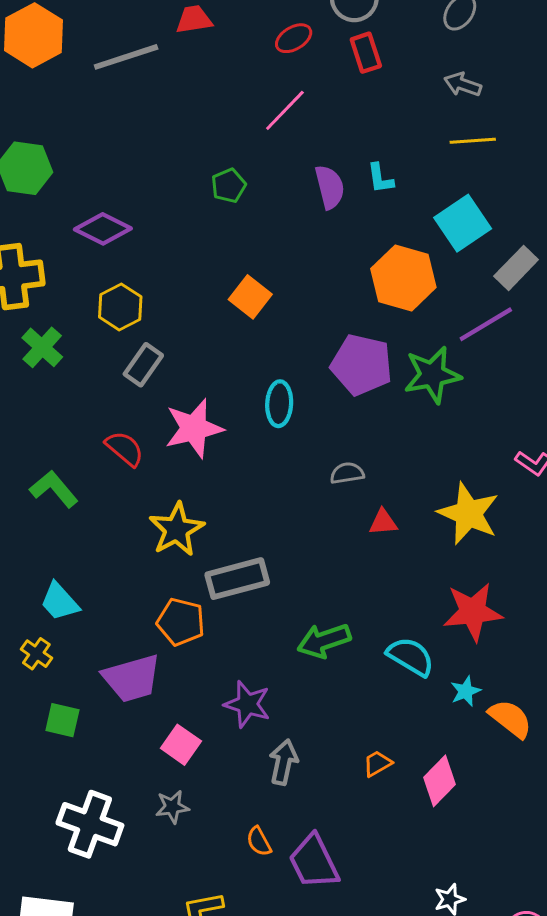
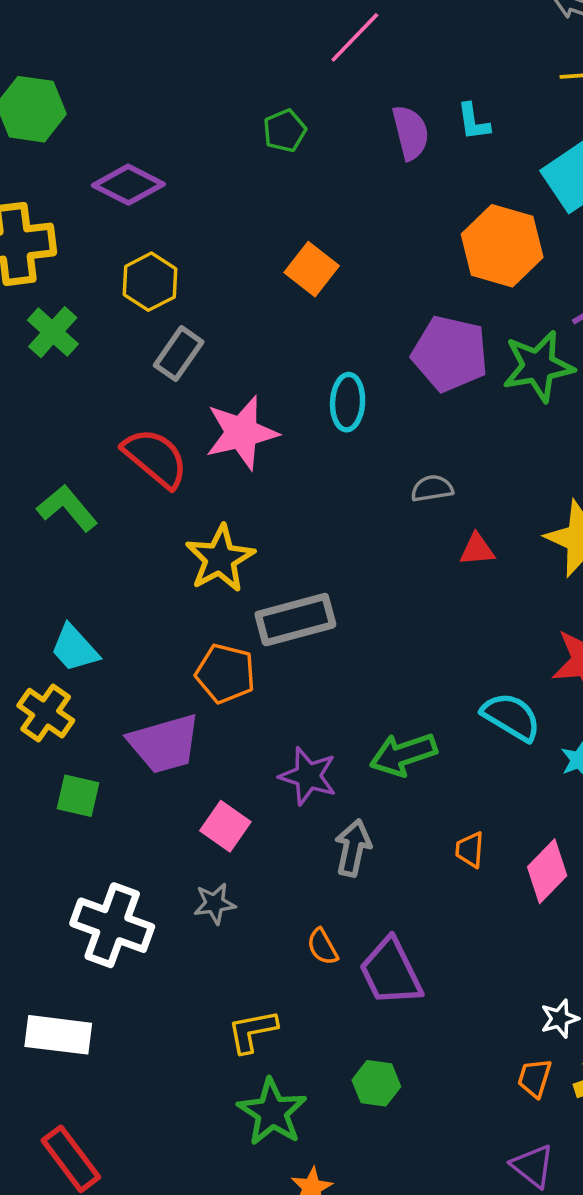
red semicircle: (125, 449) -> (155, 458), size x1.4
green arrow: (324, 641) -> (403, 754), moved
yellow cross: (36, 654) -> (46, 713), size x1.4
orange trapezoid: (377, 763) -> (470, 850), turned -56

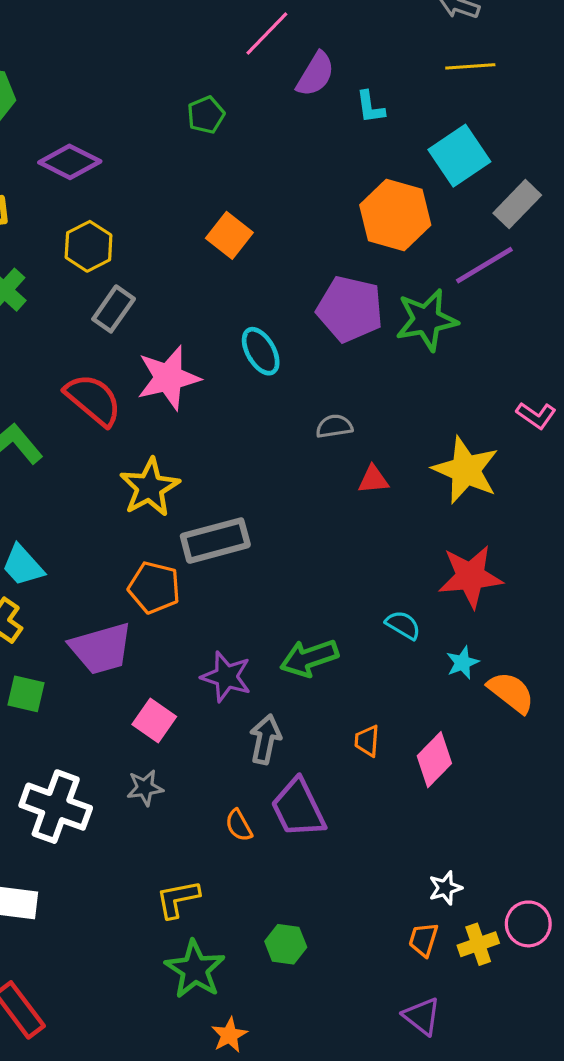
purple semicircle: (410, 133) -> (315, 74), moved, turned 45
cyan ellipse: (348, 402) -> (261, 351), turned -33
cyan semicircle: (511, 717) -> (403, 625), size x0.7
purple trapezoid: (391, 972) -> (298, 808), moved

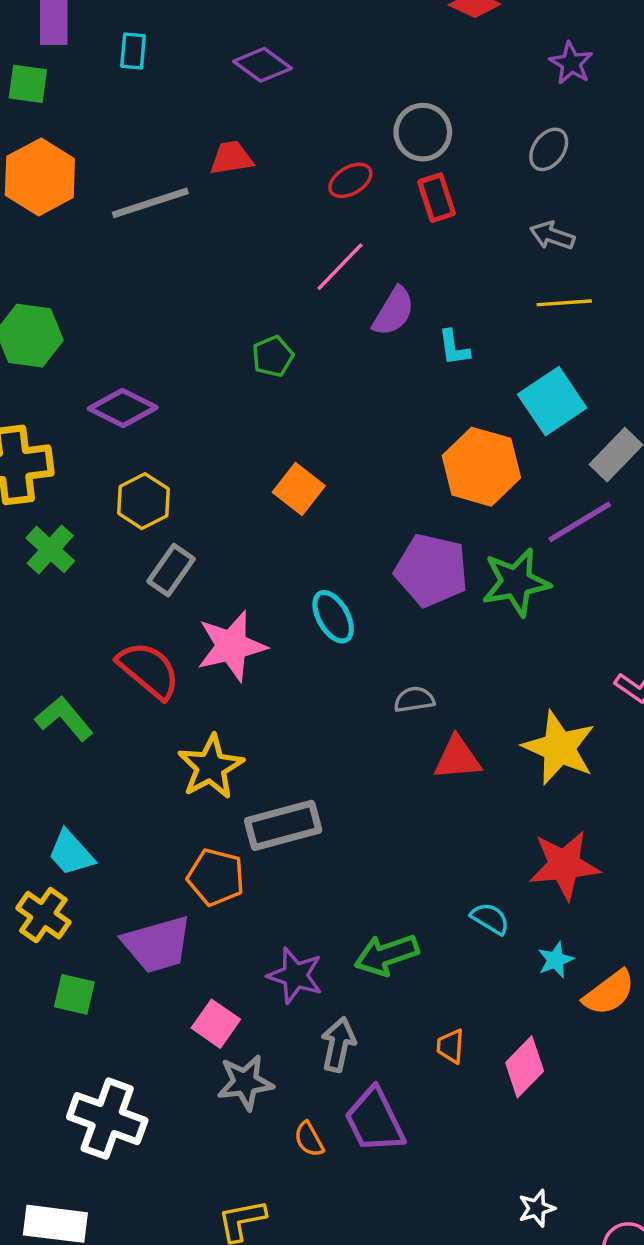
red triangle: (373, 480) -> (457, 758), size x1.4
orange semicircle: (511, 692) -> (609, 993), turned 105
gray star: (145, 788) -> (245, 1082), moved, size x1.4

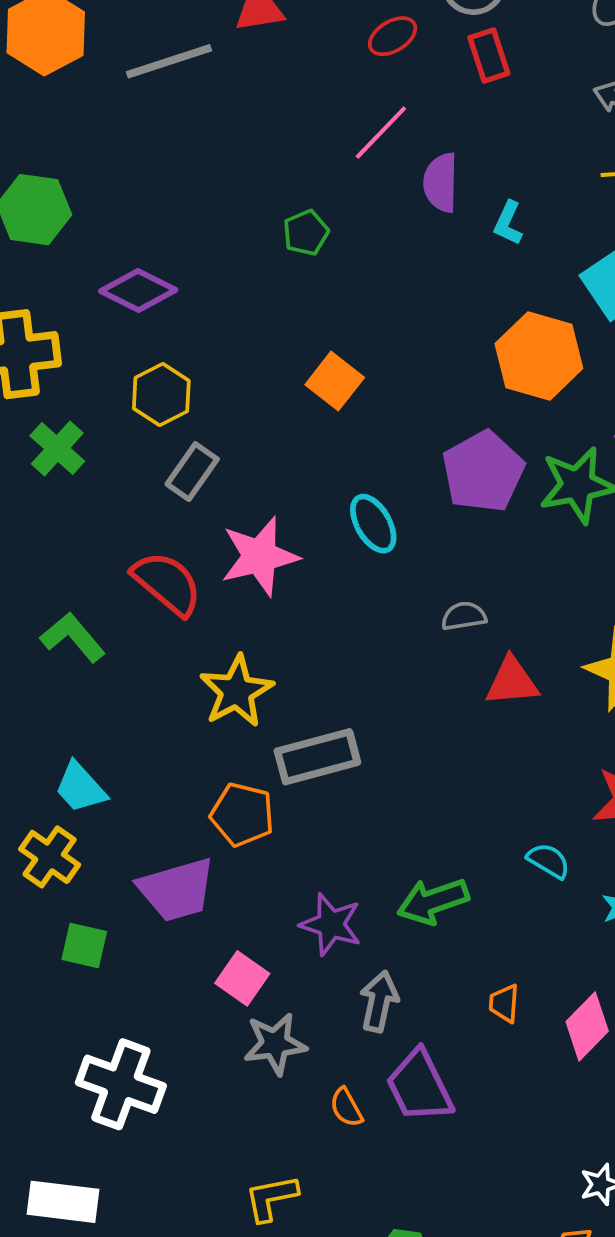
purple semicircle: (394, 311) -> (441, 183), turned 150
cyan L-shape: (454, 348) -> (508, 223), turned 33
purple pentagon: (431, 570) -> (483, 472), turned 30

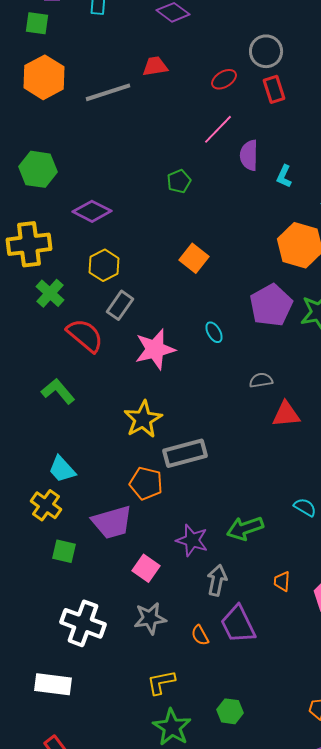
cyan ellipse: (373, 524) -> (214, 332), size x0.7
red semicircle: (167, 583) -> (85, 335), moved
gray star: (275, 1044) -> (150, 618), moved

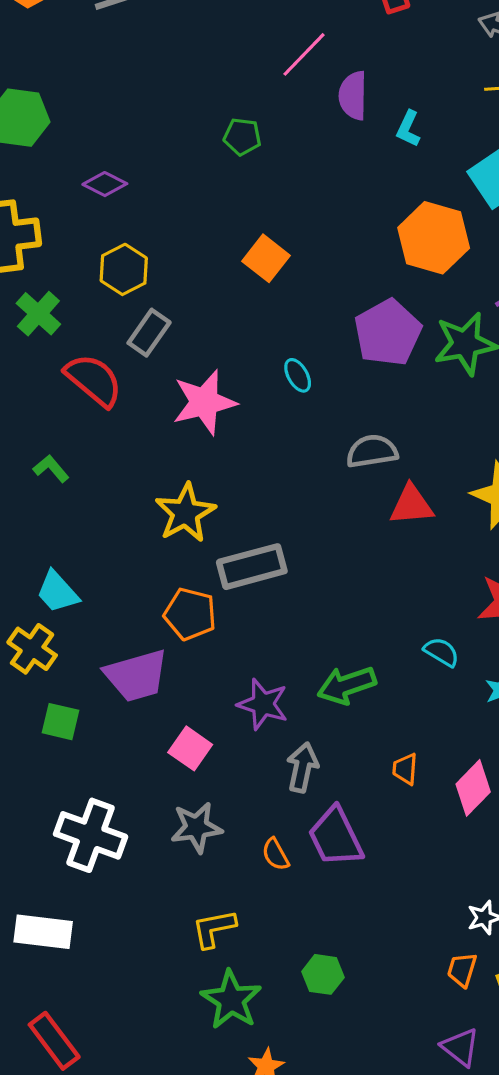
green pentagon: (179, 181) -> (242, 137), turned 30
purple diamond: (92, 211) -> (105, 184), size x0.7
gray semicircle: (261, 380) -> (372, 451), size x1.4
green L-shape: (58, 391) -> (51, 469), size x0.7

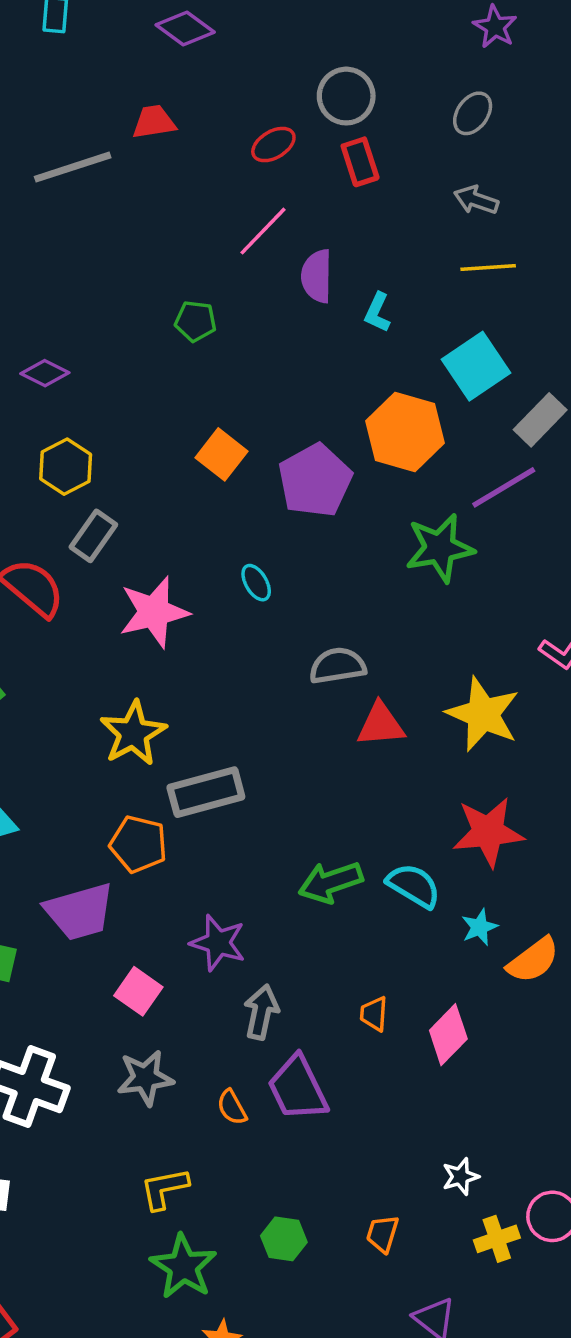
purple pentagon: (388, 333) -> (315, 480), moved
cyan semicircle: (441, 652) -> (414, 886), size x1.4
green arrow: (347, 685) -> (331, 882), moved
orange trapezoid: (462, 970) -> (383, 1234), moved

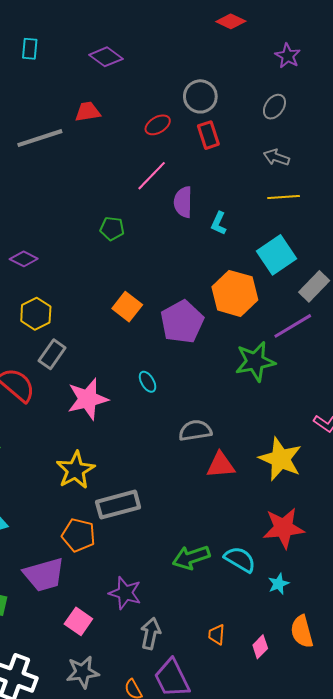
orange semicircle: (533, 960) -> (302, 632), moved, turned 112
pink diamond: (448, 1035) -> (260, 647), size x0.7

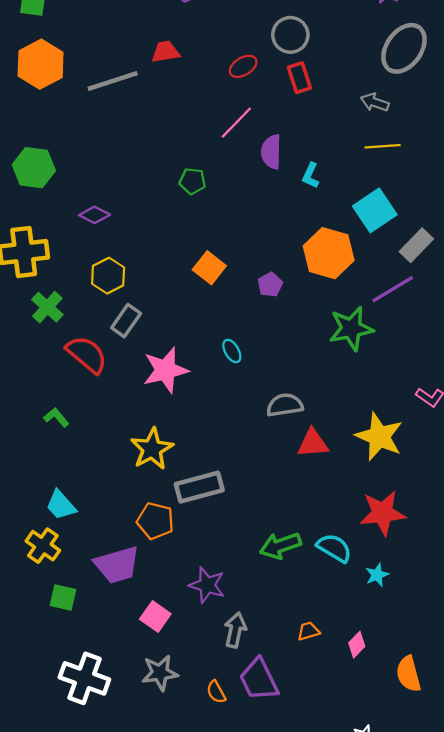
gray ellipse: (274, 107) -> (404, 48), moved, size x1.8
purple pentagon: (182, 322) -> (270, 285), size x0.5
orange semicircle: (302, 632) -> (408, 674), moved
orange trapezoid: (217, 635) -> (308, 631), turned 70

